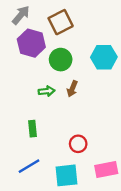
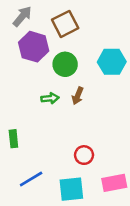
green rectangle: (33, 129) -> (13, 139), moved

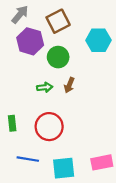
cyan hexagon: (112, 62) -> (98, 40), moved
red circle: (84, 155) -> (49, 127), moved, size x1.6
blue line: (31, 179) -> (28, 159), turned 40

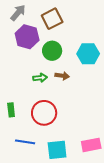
cyan hexagon: (98, 40) -> (88, 54), moved
brown arrow: (69, 85) -> (62, 76), turned -104

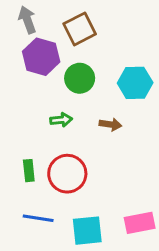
gray arrow: (18, 13) -> (27, 20), turned -60
brown arrow: (62, 76) -> (110, 124), moved
green rectangle: (11, 110) -> (29, 171), moved

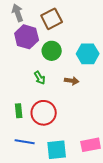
green arrow: (61, 120) -> (40, 78), turned 64

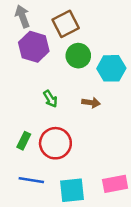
green circle: (52, 51) -> (78, 56), moved
green rectangle: (19, 111) -> (24, 141), turned 32

